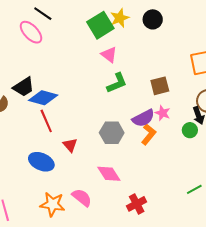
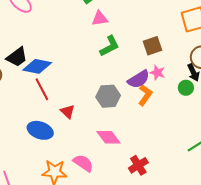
pink triangle: (109, 55) -> (100, 18), turned -42

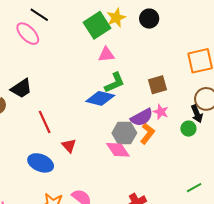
blue diamond: (37, 66) -> (100, 98), moved
gray hexagon: (108, 96) -> (124, 133), moved
pink diamond: (108, 137) -> (118, 150), moved

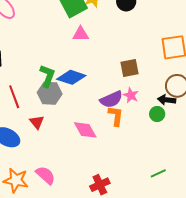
green L-shape: (115, 83) -> (47, 76), moved, turned -50
black arrow: (197, 114) -> (167, 100), turned 114
gray hexagon: (124, 133) -> (50, 93), moved
orange L-shape: (147, 134) -> (116, 116), turned -35

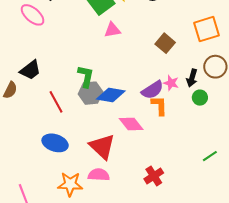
brown square: (130, 68) -> (165, 43), moved, turned -30
blue diamond: (71, 77) -> (111, 95), moved
black arrow: (167, 100) -> (192, 78), moved, turned -72
red triangle: (37, 122) -> (102, 147), moved, size x1.8
pink semicircle: (46, 175) -> (99, 175), turned -30

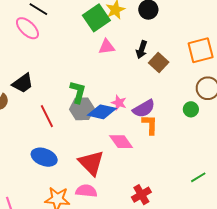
black arrow: (192, 78) -> (142, 50), moved
pink star: (171, 83) -> (119, 103), moved
green circle: (200, 98) -> (191, 109), moved

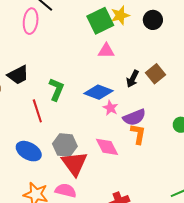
pink ellipse: (27, 28) -> (31, 21), turned 45
black arrow: (142, 50) -> (133, 79), moved
green L-shape: (78, 92) -> (56, 89), moved
gray hexagon: (82, 109) -> (65, 145), moved
blue diamond: (102, 112) -> (98, 92), moved

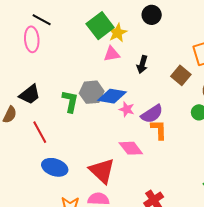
yellow star: (120, 15) -> (118, 33), moved
brown square: (156, 74) -> (181, 75), moved
black arrow: (133, 79) -> (142, 64), moved
red line: (37, 111) -> (40, 132), moved
gray hexagon: (65, 145) -> (92, 92), moved

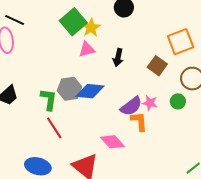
pink star: (127, 109) -> (150, 103), moved
red line: (40, 132) -> (54, 128), moved

